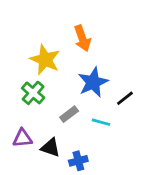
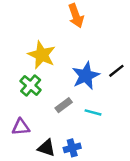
orange arrow: (82, 38) -> (76, 16), moved
black line: (125, 98) -> (116, 71), moved
black triangle: (50, 147) -> (47, 148), moved

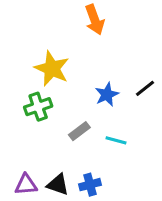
blue star: (86, 76) -> (107, 94), size x0.7
green cross: (31, 85) -> (38, 107), turned 30
purple triangle: (21, 127) -> (26, 185), moved

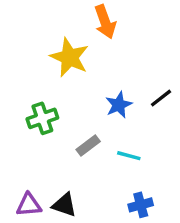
yellow star: (52, 69) -> (69, 57), moved
blue cross: (90, 185) -> (141, 205), moved

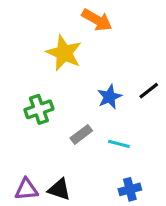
orange arrow: (105, 22) -> (97, 20), turned -40

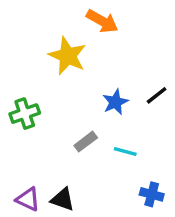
green cross: (39, 109) -> (25, 114), moved
purple triangle: (26, 189) -> (28, 199), turned 30
blue cross: (130, 189) -> (152, 194), moved, turned 30

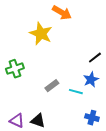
blue star: (115, 102) -> (91, 80), moved

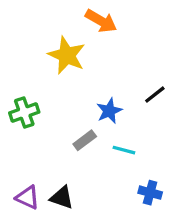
blue star: (91, 80) -> (109, 111), moved

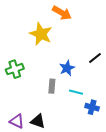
gray rectangle: (85, 140) -> (52, 86), turned -48
blue cross: (150, 193) -> (92, 107), moved

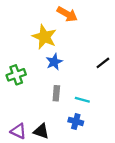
blue star: (67, 68) -> (54, 62), moved
blue cross: (92, 107) -> (76, 121), moved

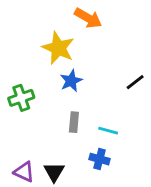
black triangle: (41, 131) -> (54, 172), turned 42

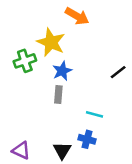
green cross: (21, 98) -> (25, 61), moved
gray rectangle: (74, 122) -> (58, 95), moved
black triangle: (54, 172) -> (62, 151), moved

